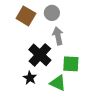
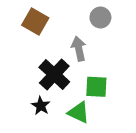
gray circle: (52, 13) -> (100, 17), moved

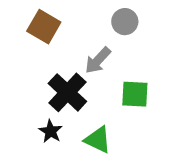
gray arrow: (79, 49) -> (98, 60), turned -125
green square: (96, 87) -> (135, 94), moved

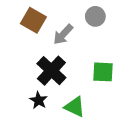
gray arrow: (98, 60) -> (63, 34), moved

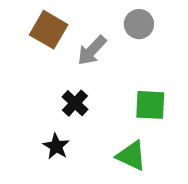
black cross: (51, 71) -> (75, 103), size x0.6
green triangle: (75, 107) -> (131, 156), moved

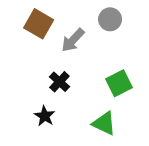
green square: (150, 105) -> (119, 83), turned -30

